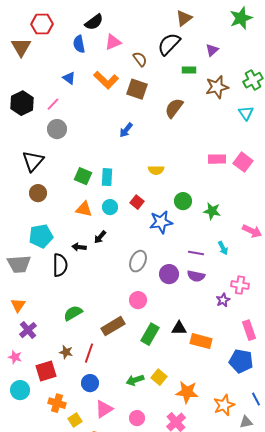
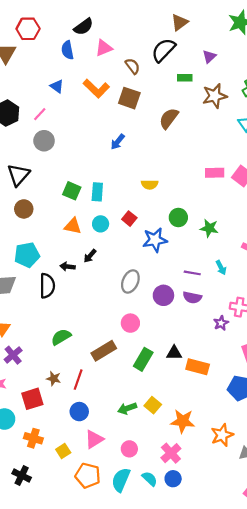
orange cross: (57, 403) -> (33, 438), moved

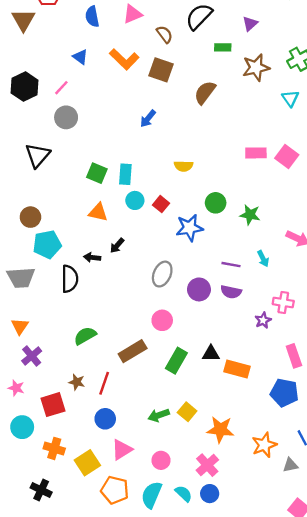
brown circle: (24, 209) -> (30, 217), moved
cyan circle: (101, 224) -> (135, 200), moved
yellow square: (63, 451) -> (87, 463), size x1.5

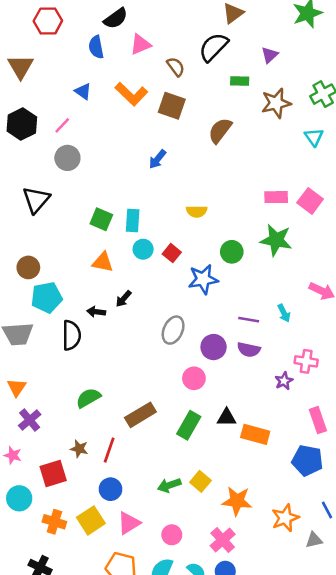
brown triangle: (23, 20) -> (21, 67), moved
green star: (250, 215) -> (276, 240), moved, size x1.4
pink circle: (162, 320) -> (194, 378), moved
yellow square: (87, 463) -> (91, 520), moved

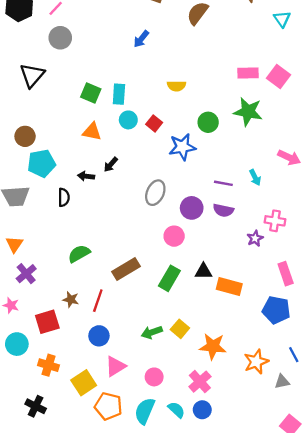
black semicircle: (71, 335) -> (64, 197), size x0.7
yellow square: (91, 520) -> (84, 383), moved

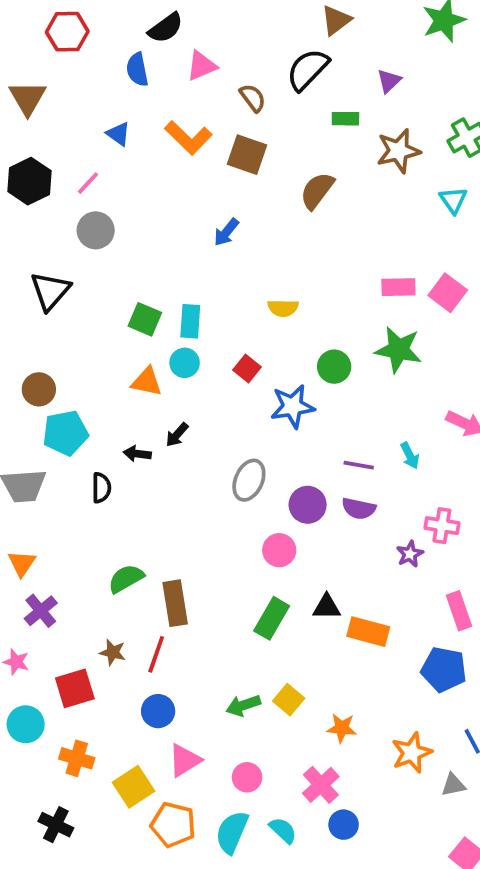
cyan circle: (128, 120) -> (185, 363), moved
brown rectangle: (126, 269) -> (175, 603), moved, turned -68
orange star: (213, 346) -> (342, 728), size x0.7
blue circle: (202, 410) -> (344, 825), moved

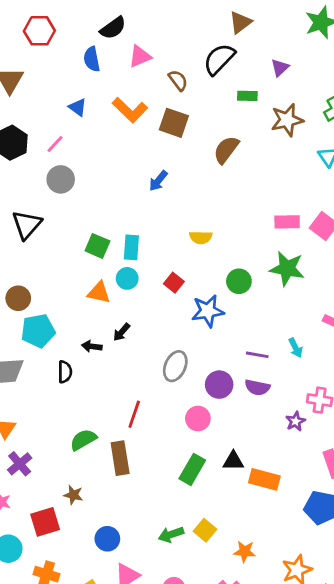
red line: (156, 654) -> (134, 414), moved

